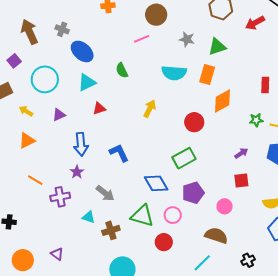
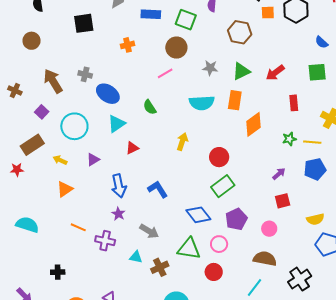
red arrow: (255, 23) -> (275, 73), moved
red circle: (194, 122) -> (219, 157), moved
purple cross: (60, 197) -> (105, 241), turned 30
black cross: (248, 260) -> (300, 279), size x1.6

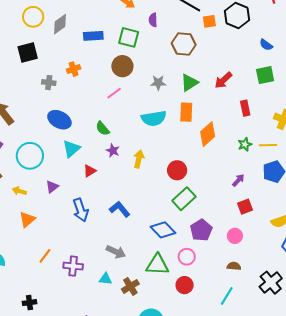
gray cross: (85, 74) -> (49, 83), moved
purple star: (118, 214) -> (113, 151), moved
orange line: (78, 227) -> (45, 256), turned -70
brown semicircle: (265, 259) -> (234, 266), size x0.6

